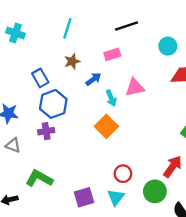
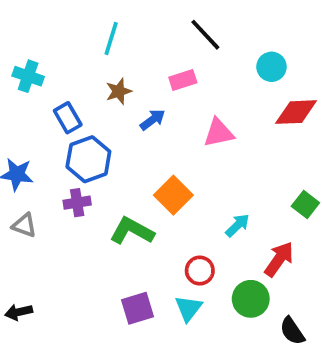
black line: (127, 26) -> (205, 35), turned 65
cyan cross: (15, 33) -> (28, 76), moved
cyan arrow: (111, 98) -> (238, 225), moved, turned -112
green L-shape: (39, 178) -> (132, 231), moved

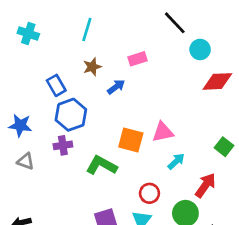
black line: (205, 35) -> (175, 23), moved
cyan cross: (28, 76) -> (28, 33), moved
pink triangle: (219, 133) -> (163, 132), moved
orange square: (173, 195) -> (131, 140), turned -30

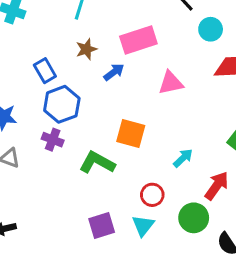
pink rectangle: (137, 59) -> (138, 40), size x1.6
pink triangle: (163, 132) -> (171, 83), moved
purple cross: (63, 145) -> (53, 140), turned 30

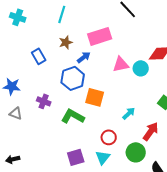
cyan circle: (211, 29) -> (141, 68), moved
blue hexagon: (62, 104) -> (73, 78), moved

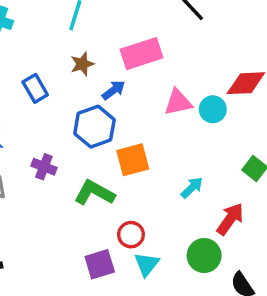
orange square: (95, 97) -> (133, 160), turned -30
red circle: (109, 137) -> (131, 235), moved

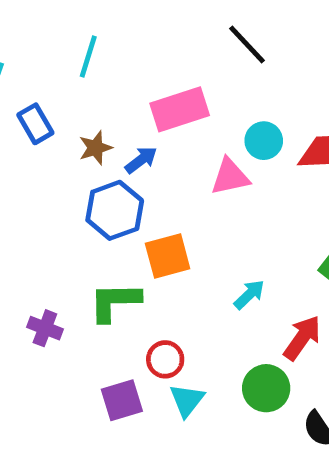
brown star: (82, 64) -> (95, 148), moved
blue rectangle: (35, 88) -> (35, 124), moved
cyan circle: (213, 109) -> (264, 141), moved
purple cross: (44, 167) -> (45, 328), moved
green L-shape: (94, 193) -> (115, 302), turned -30

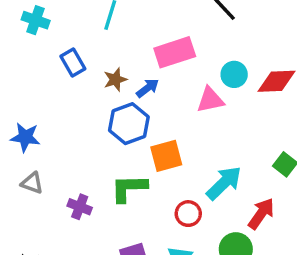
cyan arrow: (249, 294) -> (224, 183), size x1.6
red circle: (165, 359) -> (188, 214), moved

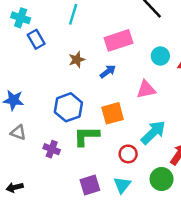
blue rectangle: (73, 63) -> (36, 39), moved
blue arrow: (148, 88) -> (108, 72), moved
pink triangle: (210, 100) -> (146, 89), moved
blue hexagon: (129, 124) -> (68, 107), moved

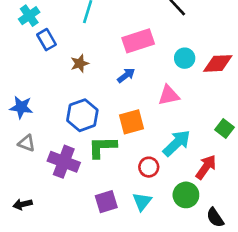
cyan cross: (21, 18) -> (29, 16), turned 36
brown star: (77, 60) -> (80, 63), moved
purple cross: (52, 149) -> (64, 162), size x1.6

